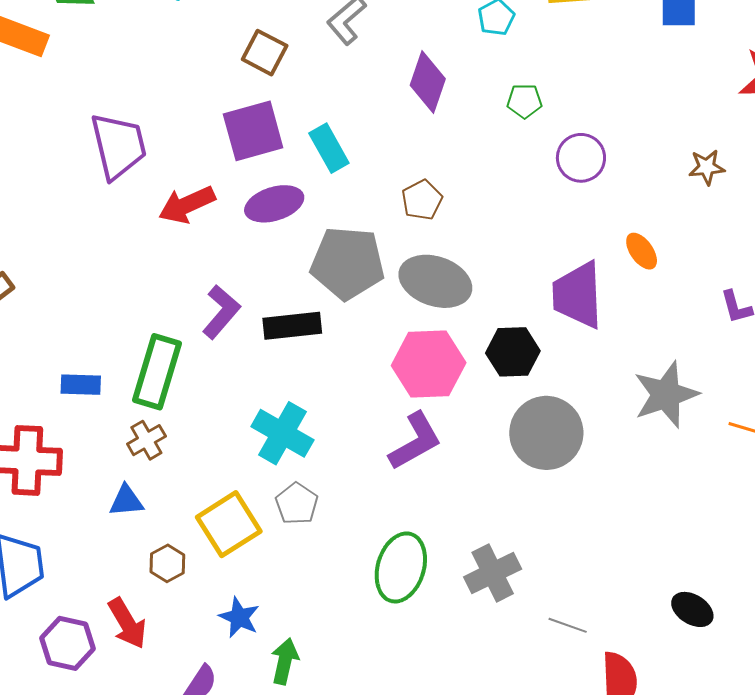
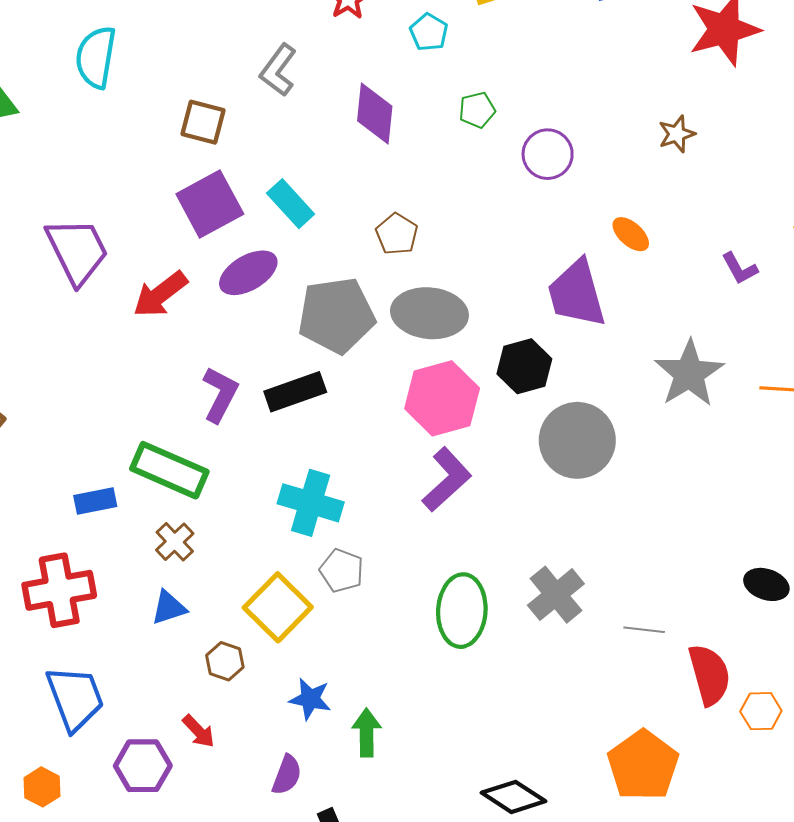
green rectangle: (157, 372) -> (169, 470), turned -70
red arrow: (127, 623) -> (199, 731), size x0.7

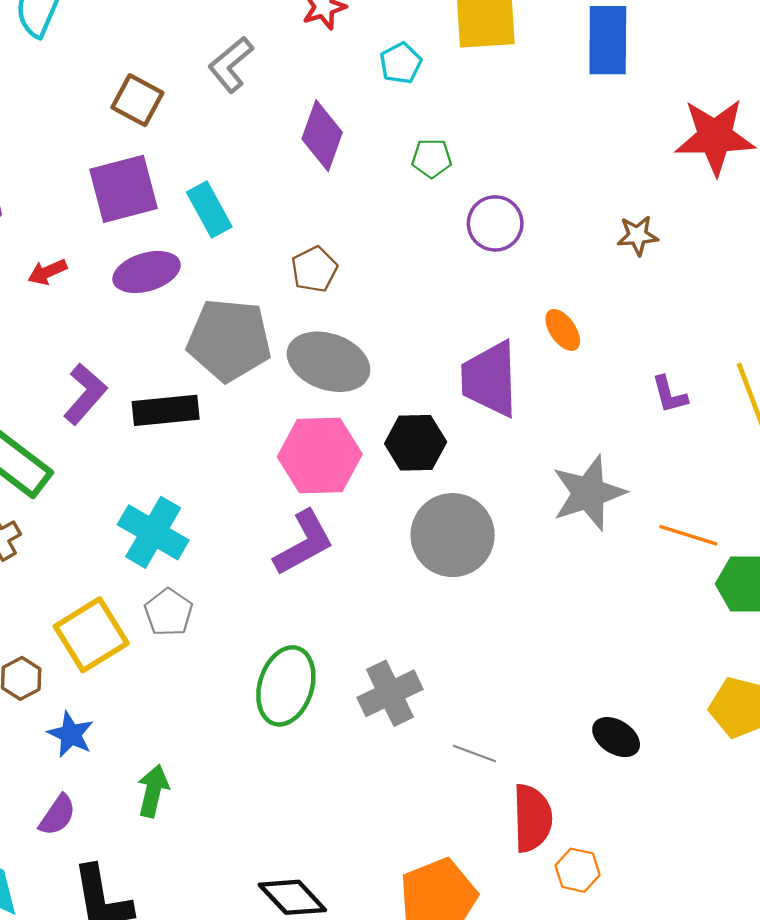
red arrow: (160, 294) -> (47, 272), size x0.6
blue star: (310, 699) -> (71, 734), moved

